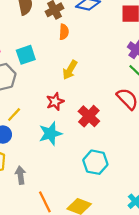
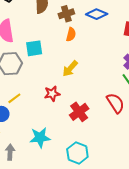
cyan star: (50, 134) -> (40, 138), moved

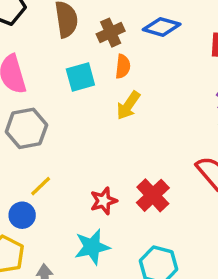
cyan square: (34, 48) -> (80, 77), moved
yellow arrow: (70, 69) -> (128, 105), moved
red star: (52, 94) -> (104, 201), moved

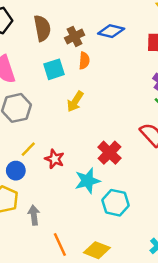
yellow arrow: (128, 105) -> (75, 102), moved
red star: (104, 201) -> (55, 159), moved, turned -30
cyan star: (92, 247) -> (87, 181), moved

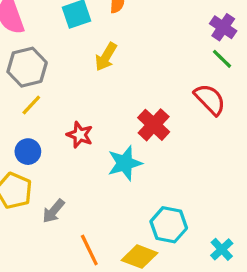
yellow line: (28, 149) -> (31, 105), moved
cyan hexagon: (115, 203) -> (169, 225), moved
gray arrow: (34, 215) -> (53, 211), turned -132

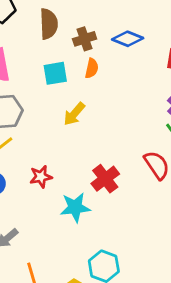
red star: (80, 135) -> (41, 177), turned 30

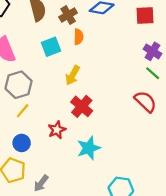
red cross: (105, 179) -> (82, 106), moved

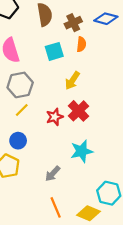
red star: (57, 130) -> (55, 117), moved
gray arrow: (41, 183) -> (53, 174), moved

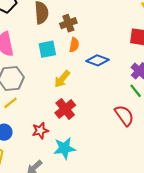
blue diamond: (106, 19) -> (97, 60), moved
red star: (55, 117) -> (40, 131), moved

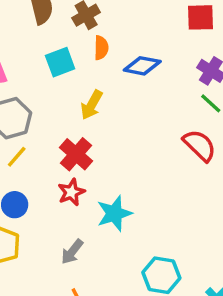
red cross: (65, 109) -> (76, 154), moved

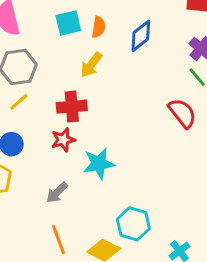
orange semicircle: (101, 48) -> (99, 27), moved
blue diamond: (142, 66) -> (141, 36), turned -56
red cross: (76, 154) -> (72, 107), turned 36

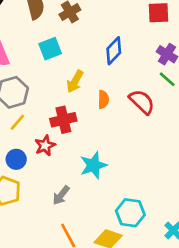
orange semicircle: (99, 27) -> (103, 99), moved
red semicircle: (182, 113) -> (142, 102), moved
red star: (63, 140) -> (45, 146), moved

